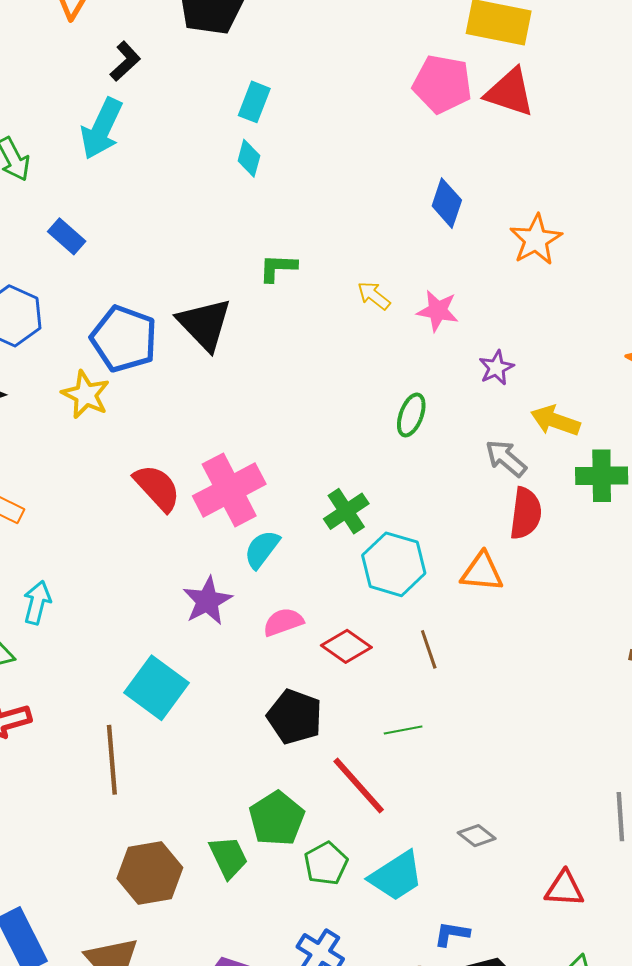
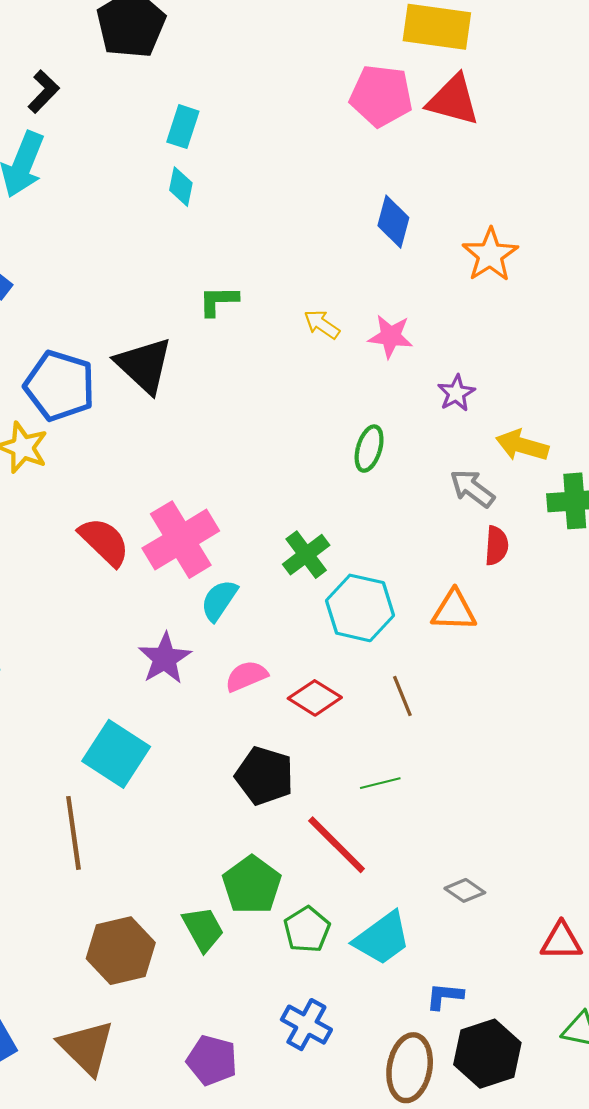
red semicircle: (526, 513) -> (496, 546), size x0.7

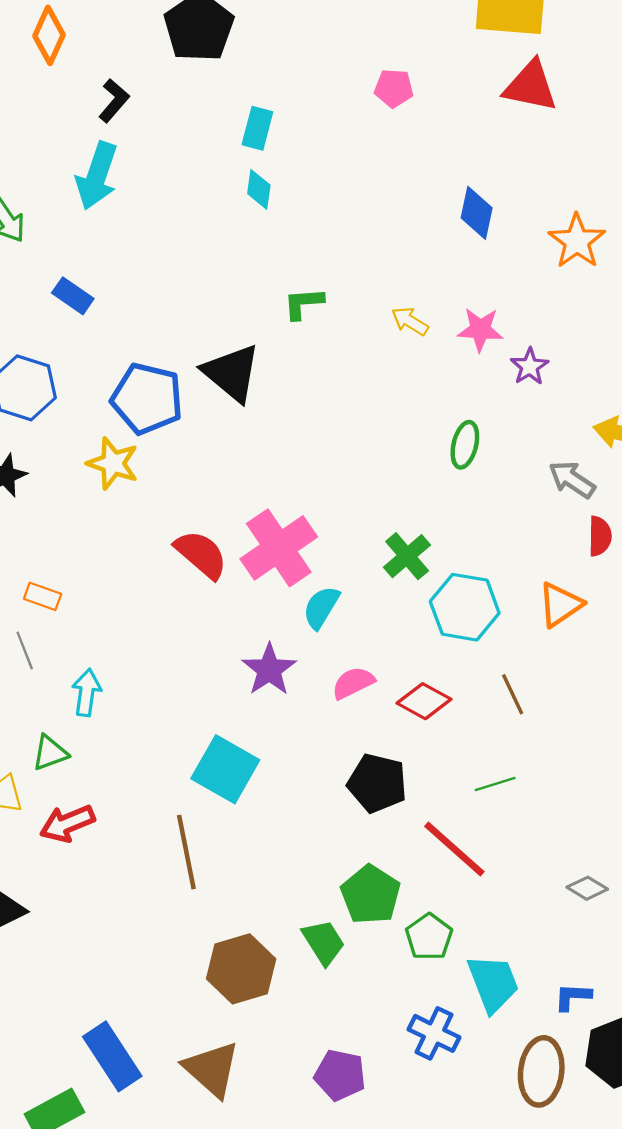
pink pentagon: (381, 96) -> (394, 88), moved, size x0.6
purple star: (456, 393) -> (530, 366), moved
orange triangle: (454, 611) -> (560, 604), turned -33
cyan trapezoid: (382, 938) -> (493, 983), moved, turned -72

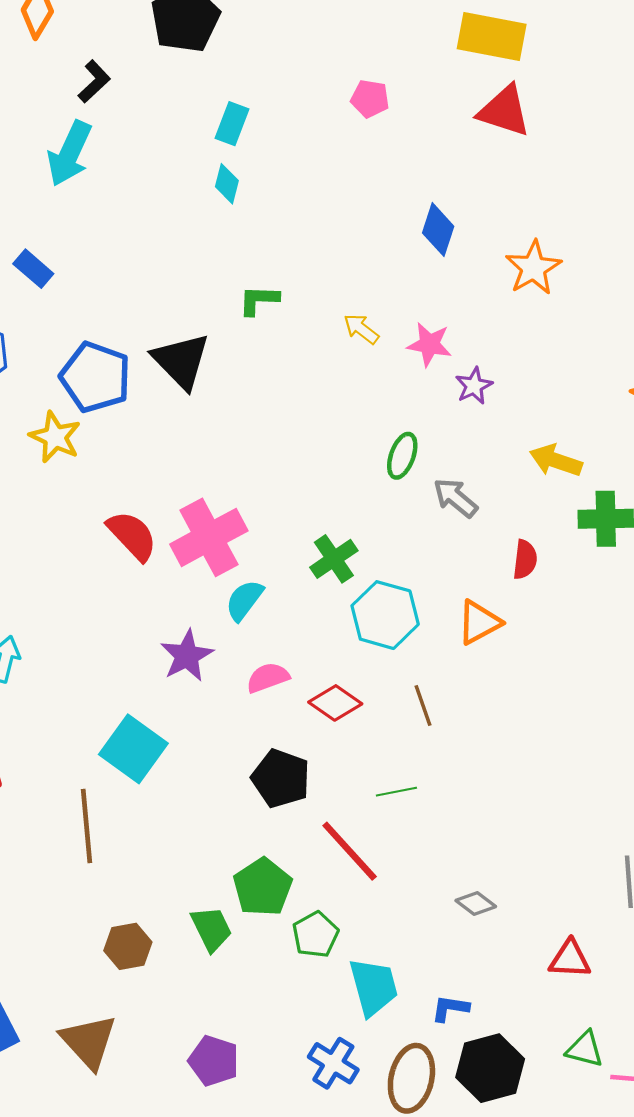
gray arrow: (572, 479) -> (455, 498), moved
brown hexagon: (241, 969) -> (128, 946), size x0.7
blue cross: (434, 1033) -> (333, 1063), moved

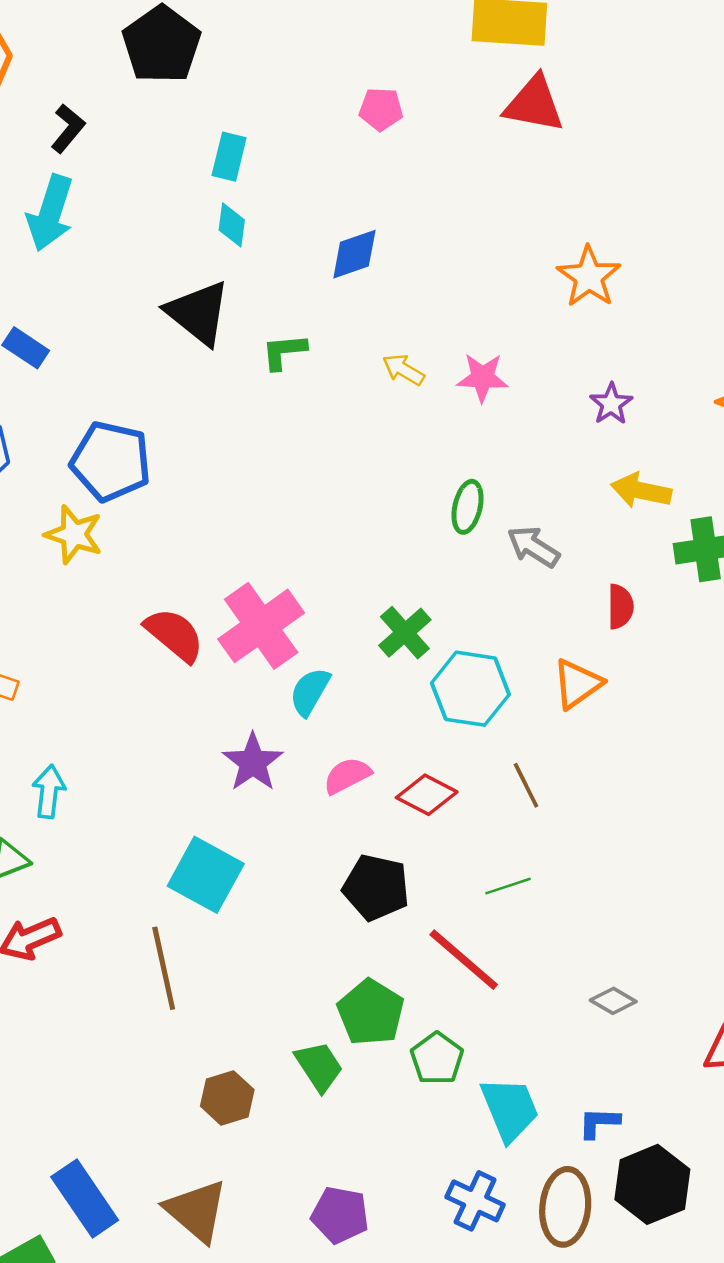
blue diamond: (438, 230) -> (354, 254), moved, turned 60
black triangle: (181, 361) -> (198, 313), moved
purple star: (474, 386) -> (611, 404), moved

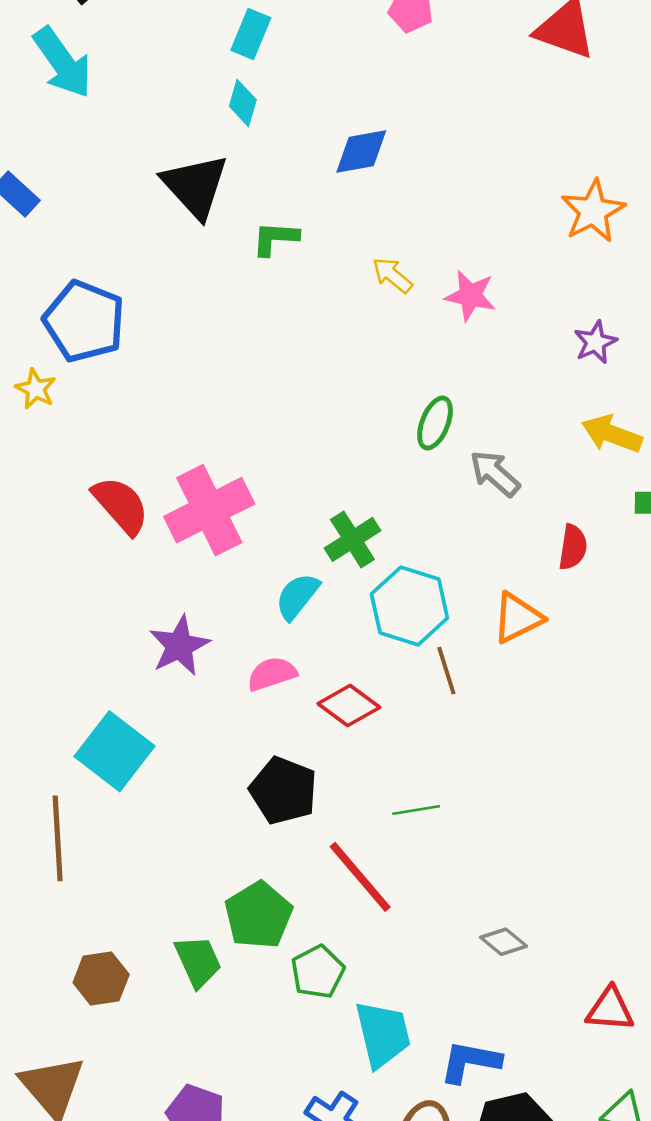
cyan arrow: (50, 213) -> (63, 62), turned -62
yellow star: (74, 535) -> (36, 389), size x0.7
cyan semicircle: (310, 692) -> (297, 596), moved
brown line: (526, 785) -> (446, 671), moved
blue L-shape: (599, 1123) -> (470, 1062), size x1.4

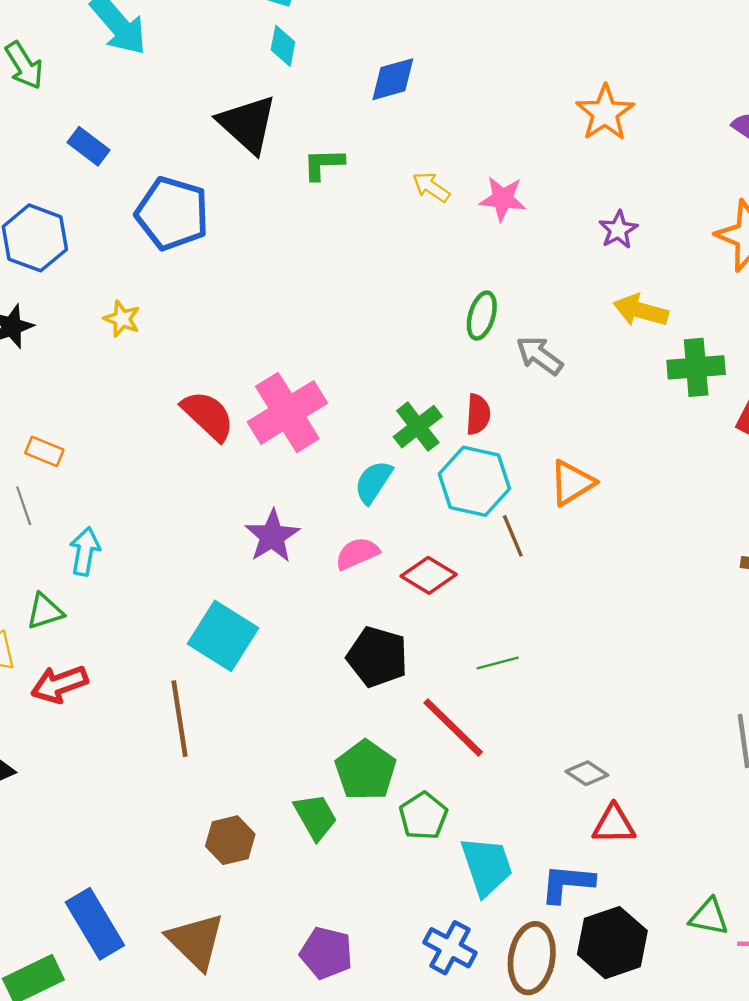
blue pentagon: (84, 321) -> (172, 213), moved
red semicircle: (573, 547) -> (478, 414), moved
red triangle: (610, 1009) -> (614, 824), moved

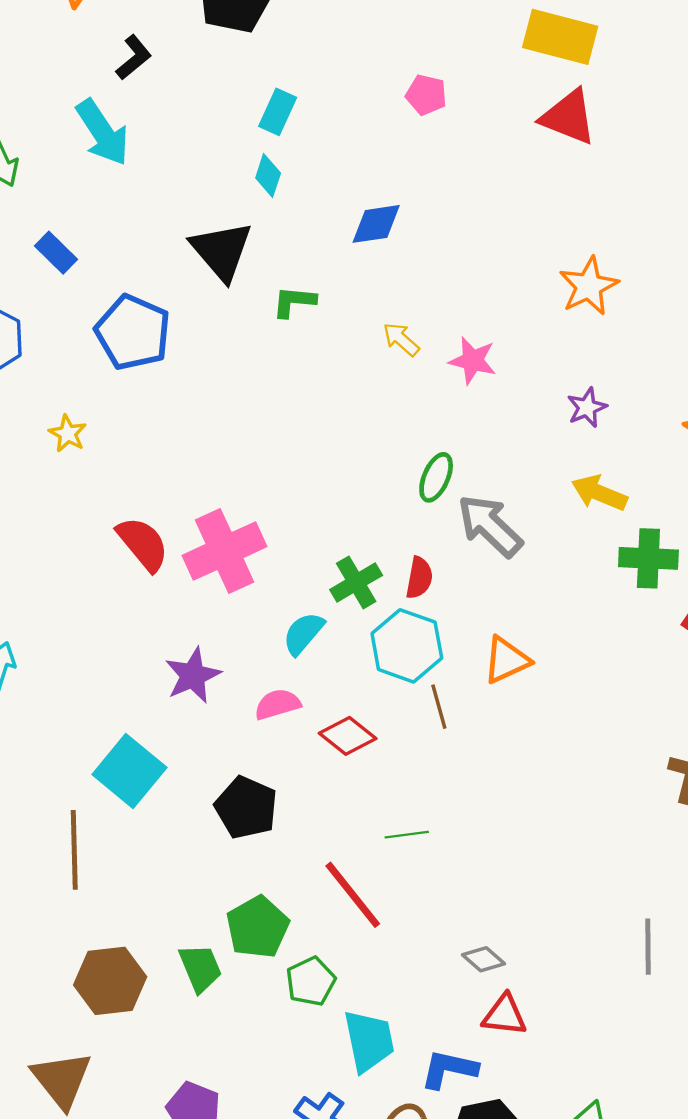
gray arrow: (540, 355) -> (490, 526), size x1.4
black pentagon: (377, 657) -> (246, 808), moved
brown hexagon: (230, 840) -> (110, 981), size x1.4

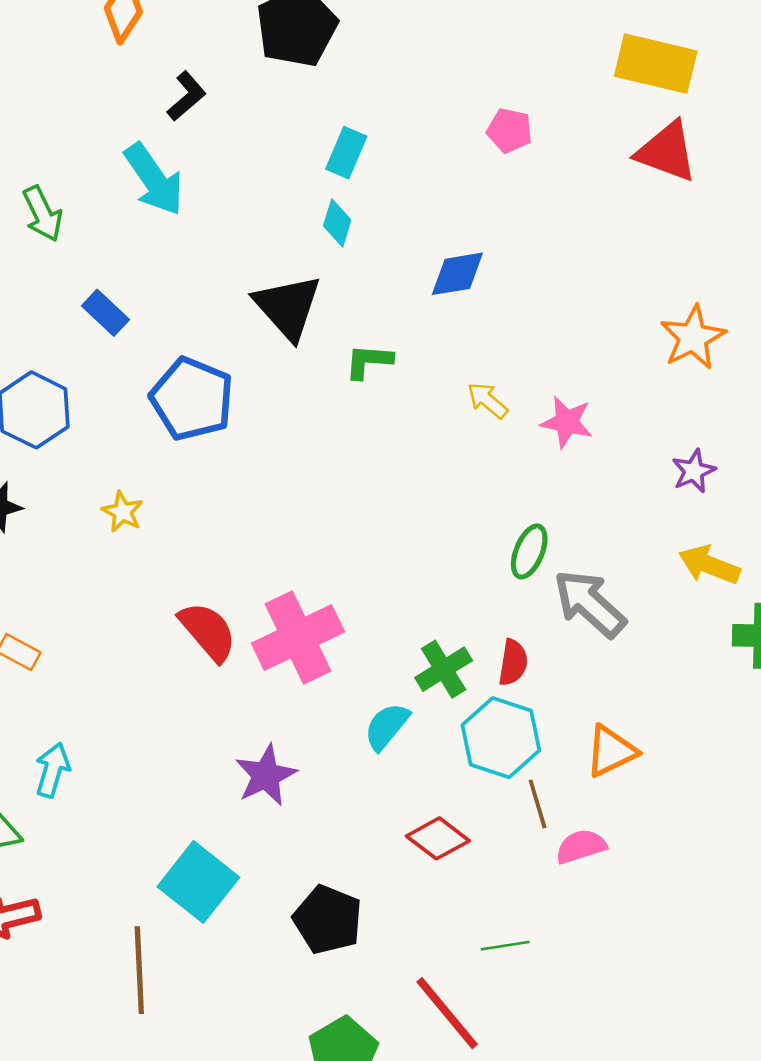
pink semicircle: (277, 704) -> (581, 846), moved

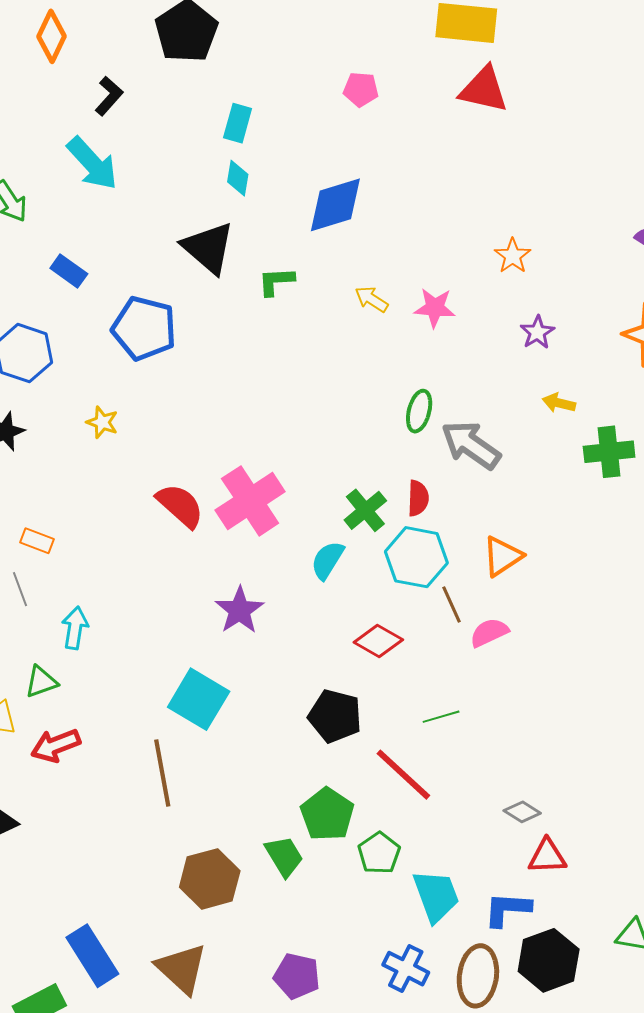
blue diamond: (457, 274) -> (335, 205), size x1.4
orange star: (693, 337) -> (513, 256), moved, size x0.7
yellow arrow: (709, 565) -> (559, 403), size x0.7
black pentagon: (328, 920) -> (335, 716), moved

